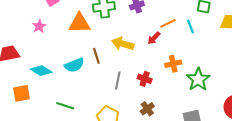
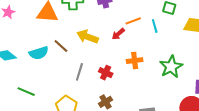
brown line: (96, 56) -> (61, 46), turned -35
green star: (198, 79) -> (171, 67), moved

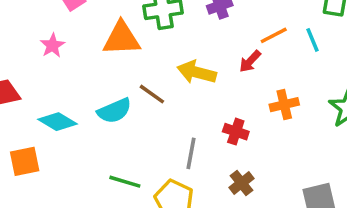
gray line: (79, 72) -> (191, 153), moved
green line: (26, 92) -> (125, 182), moved

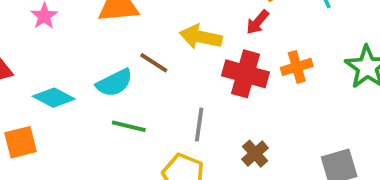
red cross: (236, 132) -> (245, 74), moved, size x1.6
green line: (125, 182) -> (129, 126), moved

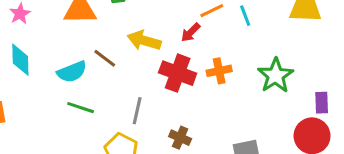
cyan diamond: (54, 98) -> (20, 60), moved, turned 56
brown cross: (255, 154) -> (180, 138), turned -30

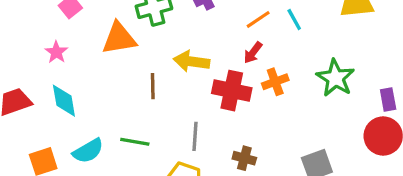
red arrow: (191, 32) -> (253, 53), moved
brown line: (105, 58) -> (153, 86), turned 60
cyan semicircle: (72, 72) -> (88, 151), moved

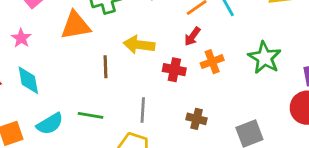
red cross: (232, 91) -> (174, 70), size x0.7
brown cross: (244, 158) -> (197, 119), moved

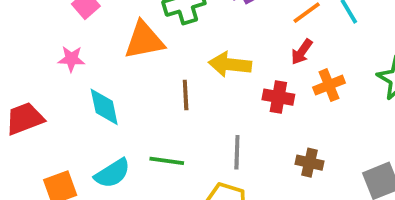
pink star: (21, 38) -> (71, 59), turned -30
cyan diamond: (28, 80) -> (104, 107), moved

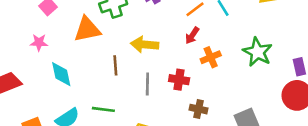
red cross: (278, 97) -> (179, 80), moved
gray line: (237, 152) -> (147, 84), moved

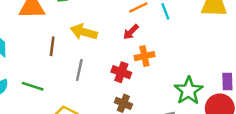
green star: (257, 52) -> (188, 91), moved
red cross: (179, 80) -> (121, 72), moved

